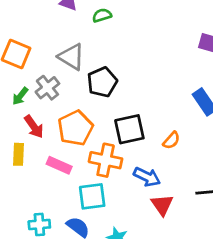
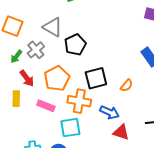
red triangle: (162, 205) -> (121, 132), turned -36

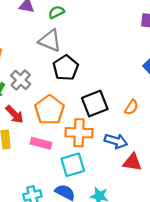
gray triangle: (53, 27) -> (50, 41), moved

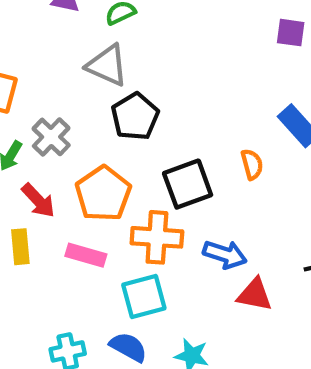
orange semicircle: (131, 107) -> (252, 164), moved, turned -49

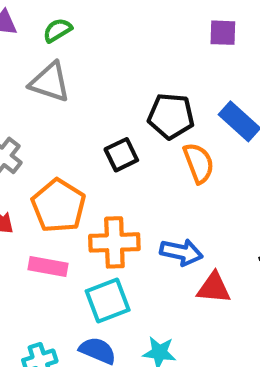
black pentagon: (135, 116) -> (171, 116), moved, turned -30
orange semicircle: (252, 164) -> (199, 163), size x1.4
black square: (188, 184) -> (121, 155), moved, size x0.7

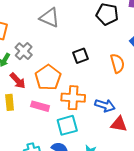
black pentagon: (171, 116) -> (107, 14), moved

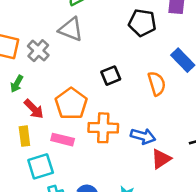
gray cross: (24, 51) -> (38, 51), moved
red triangle: (119, 124) -> (161, 159), turned -42
cyan square: (67, 125) -> (41, 166), moved

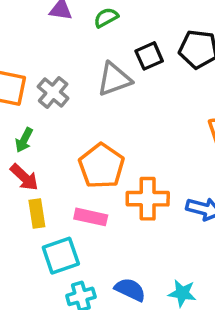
gray triangle: (71, 29) -> (114, 79), moved, turned -40
black square: (111, 76) -> (149, 56), moved
red arrow: (34, 109) -> (24, 177), moved

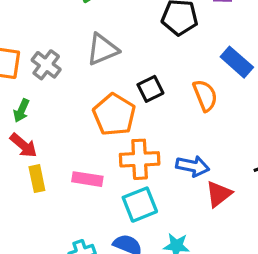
black square: (149, 56) -> (150, 89), moved
orange pentagon: (102, 166) -> (114, 115), moved
cyan square: (61, 256) -> (140, 205), moved

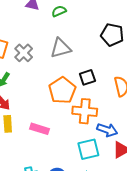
orange cross: (140, 159) -> (85, 111), moved
cyan square: (140, 205) -> (88, 149), moved

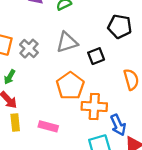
black square: (87, 77) -> (96, 56), moved
blue arrow: (107, 130) -> (118, 125), turned 48

